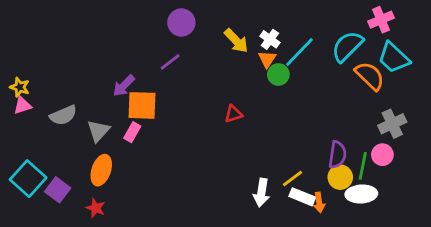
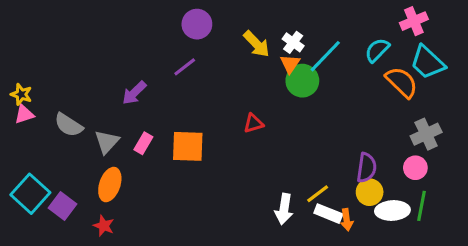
cyan semicircle: (347, 46) -> (377, 50), size x0.7
green circle: (278, 75) -> (302, 81), size x1.4
orange square: (142, 105) -> (188, 146), moved
gray semicircle: (63, 115) -> (69, 125), turned 56
green line: (363, 166) -> (421, 206), moved

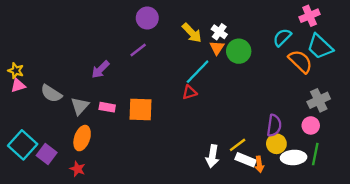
cyan line: (325, 56) -> (198, 72), moved
green circle: (302, 81) -> (239, 51), moved
pink rectangle: (143, 143) -> (107, 107), turned 70

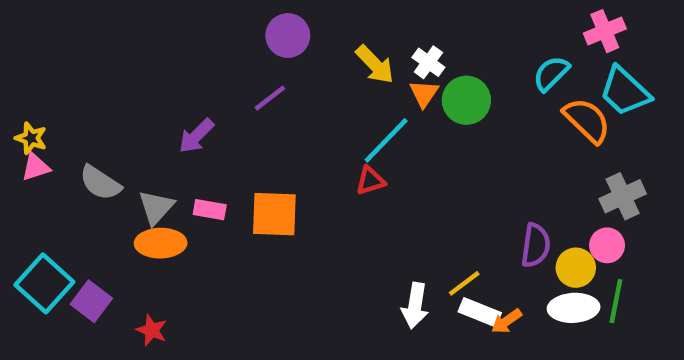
orange ellipse: (82, 138) -> (161, 243), moved, turned 70
yellow circle: (276, 144) -> (576, 268), moved
orange arrow: (259, 164) -> (507, 321), turned 63

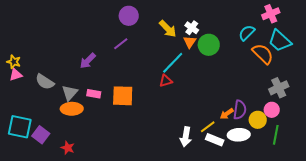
cyan square: (44, 283) -> (20, 127), turned -30
white ellipse: (574, 308) -> (239, 135), moved
orange arrow: (507, 321) -> (227, 114), moved

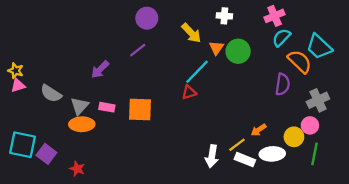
pink cross: (271, 14) -> (275, 16), moved
white cross: (192, 28) -> (224, 16), moved, turned -32
purple semicircle: (240, 110) -> (283, 84), moved

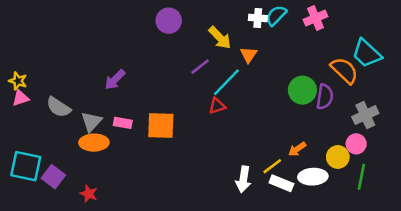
cyan semicircle: (281, 38) -> (276, 15), moved
purple line: (138, 50) -> (200, 67), moved
green circle: (238, 51) -> (302, 90), moved

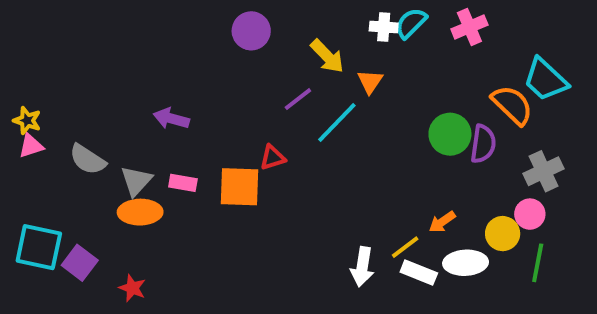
purple arrow: (115, 80) -> (171, 119), turned 60
red triangle: (217, 106) -> (273, 158), moved

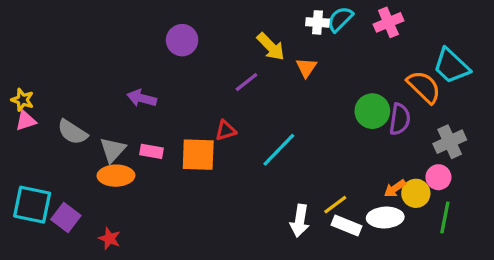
purple circle: (251, 31) -> (182, 40), moved
cyan line: (337, 122) -> (279, 150), moved
orange arrow: (442, 222) -> (395, 188), moved

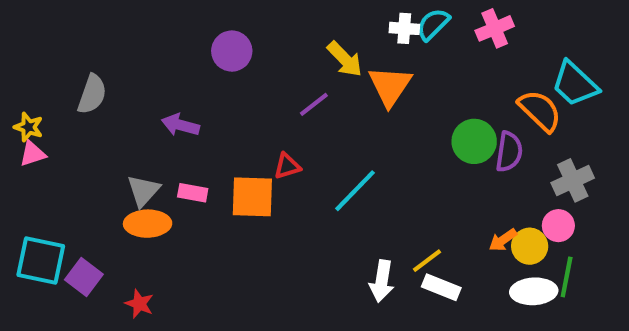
orange triangle: (306, 68) -> (390, 86), size x1.6
gray semicircle: (72, 132) -> (92, 94), moved, turned -104
white ellipse: (385, 218) -> (534, 291), moved

